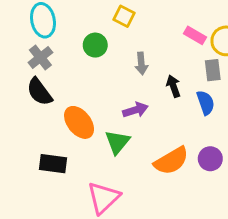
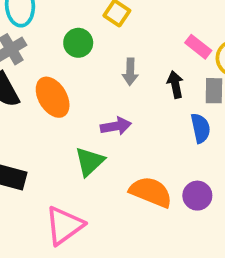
black arrow: (173, 86) -> (175, 85), moved
orange ellipse: (79, 122) -> (53, 97), moved
orange semicircle: (171, 161) -> (151, 192), turned -135

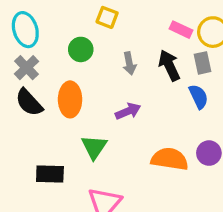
black arrow: (175, 85) -> (169, 65), size x1.4
orange ellipse: (53, 97) -> (70, 99), turned 44
green triangle: (90, 162) -> (94, 147), moved

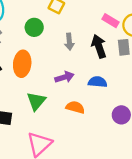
blue semicircle: (198, 97) -> (98, 82), moved, turned -66
orange semicircle: (170, 159) -> (75, 107), moved, size x0.7

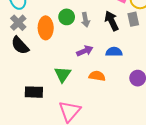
green circle: (34, 27) -> (67, 17), moved
orange ellipse: (22, 64) -> (46, 28), moved

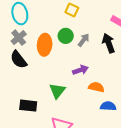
gray arrow: (86, 20) -> (84, 40), turned -136
blue semicircle: (114, 52) -> (108, 106), moved
orange semicircle: (97, 76) -> (96, 87), moved

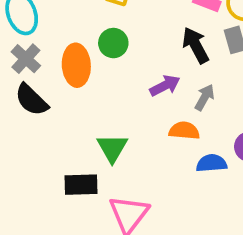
gray arrow: (84, 40) -> (205, 97), moved
purple arrow: (80, 70) -> (165, 86), moved
black rectangle: (28, 106) -> (81, 185), moved

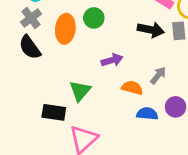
black arrow: (196, 45) -> (151, 30), turned 120
purple arrow: (165, 86) -> (112, 60), moved
gray arrow: (205, 97) -> (158, 75), moved

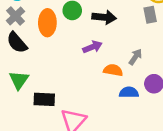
black arrow: (151, 30) -> (104, 17), moved
green triangle: (80, 91) -> (19, 80), moved

